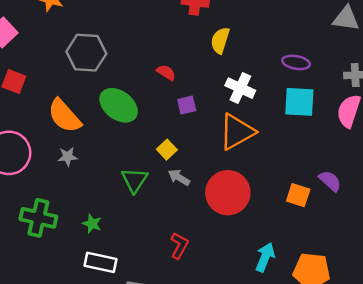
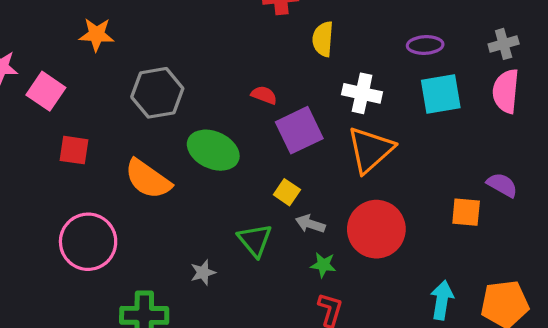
purple square: (187, 105) -> (299, 130), size x1.8
gray star: (68, 157) -> (203, 272), moved
green star: (92, 224) -> (323, 265), moved

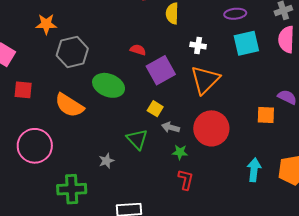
orange star: (96, 34) -> (46, 24), moved
white cross: (362, 93) -> (198, 46), size x0.7

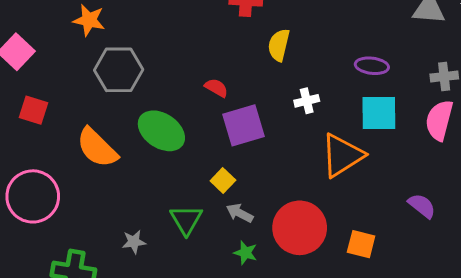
white cross: (198, 46) -> (307, 101), turned -35
orange triangle: (205, 80) -> (342, 155), moved
orange square: (266, 115) -> (361, 244), moved

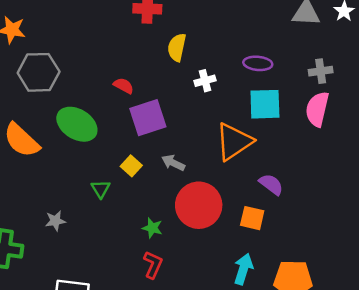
white cross: (307, 101) -> (205, 81), moved
purple semicircle: (422, 206) -> (271, 184), moved
gray arrow: (240, 213) -> (173, 163), moved
green triangle: (186, 220) -> (101, 189), moved, size x0.7

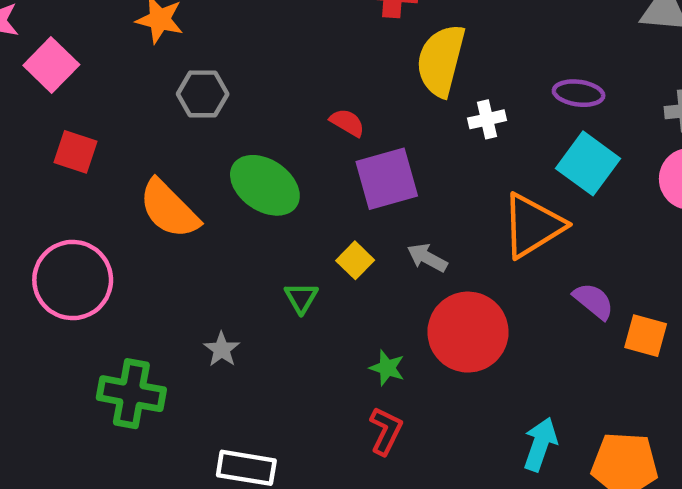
yellow semicircle: (177, 47) -> (441, 60), size x1.5
gray hexagon: (39, 72) -> (203, 94), size x0.7
cyan square: (265, 104) -> (588, 163), turned 36
orange square: (252, 218) -> (646, 336), moved
gray star: (55, 221) -> (222, 349), turned -30

